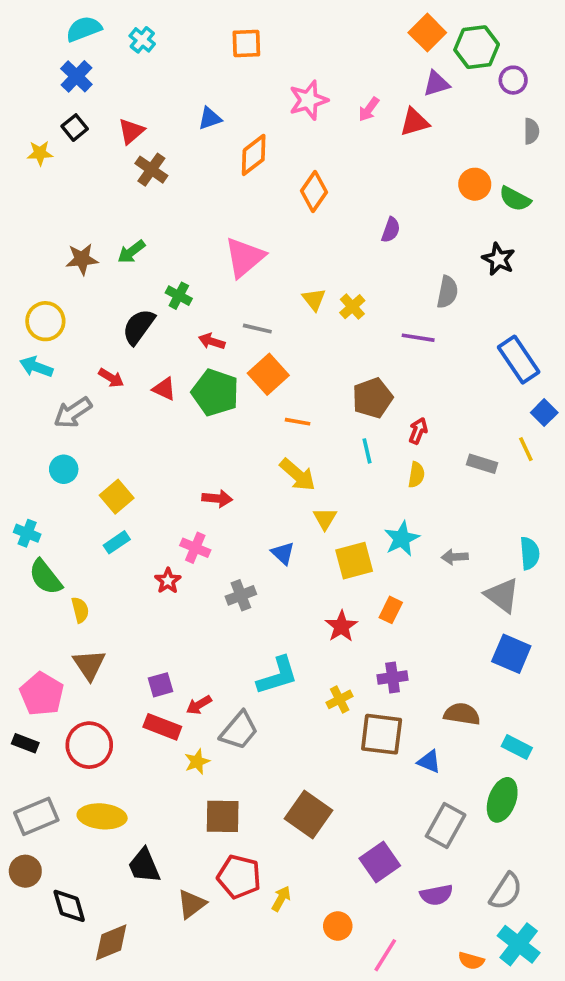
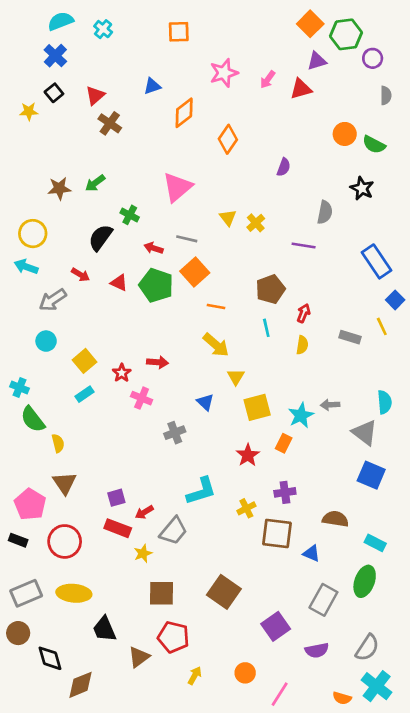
cyan star: (402, 539) -> (301, 415), moved
red star: (168, 581) -> (122, 373), moved
yellow arrow: (281, 899) -> (195, 676), moved

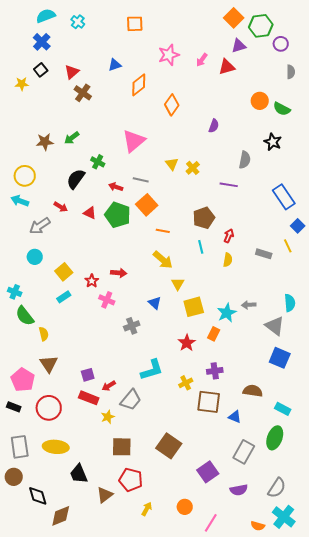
gray rectangle: (26, 593) -> (20, 447), turned -75

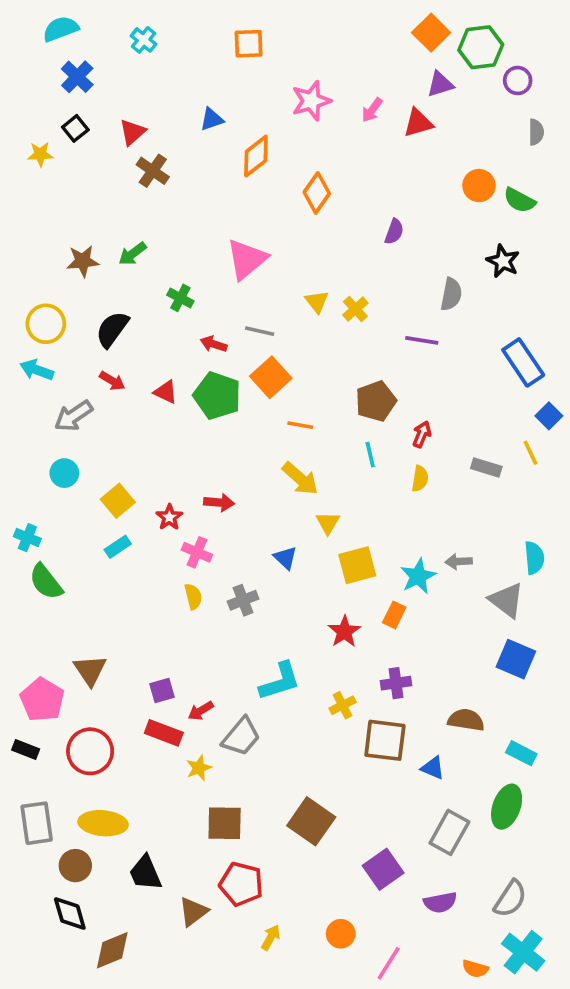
cyan semicircle: (46, 16) -> (61, 29), moved
black semicircle: (76, 179) -> (112, 329), moved
yellow semicircle: (44, 334) -> (193, 597), moved
brown circle: (14, 477) -> (75, 866), moved

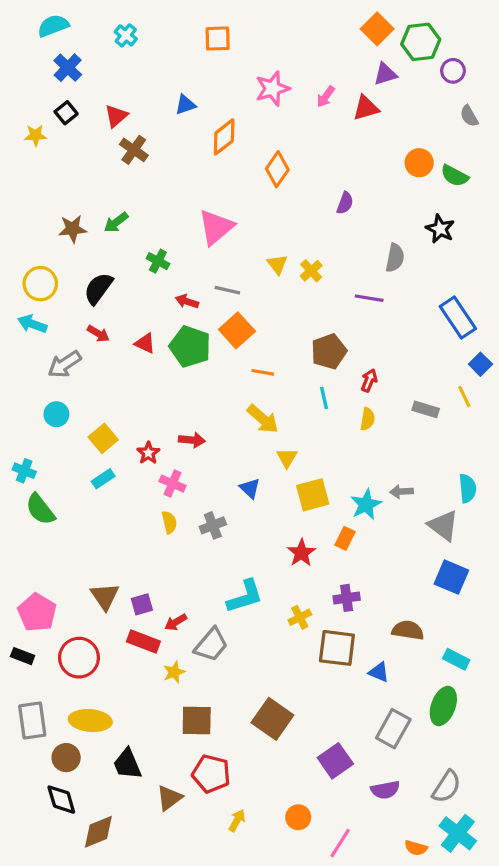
gray semicircle: (536, 132) -> (469, 116), turned 150
brown triangle: (90, 670) -> (105, 596), moved

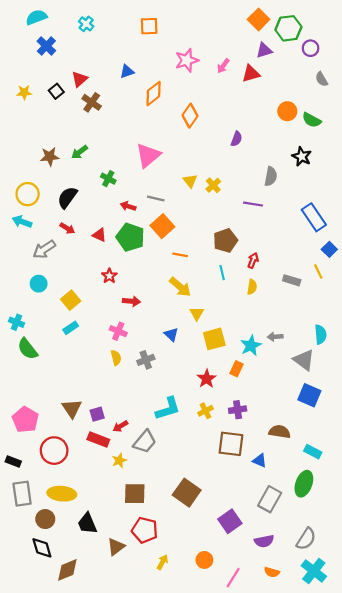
black square: (66, 113) -> (56, 91), moved
red star: (148, 453) -> (109, 276), moved
yellow cross: (300, 617) -> (206, 411), moved
black rectangle: (23, 656) -> (13, 462), moved
orange semicircle: (416, 848) -> (272, 572), moved

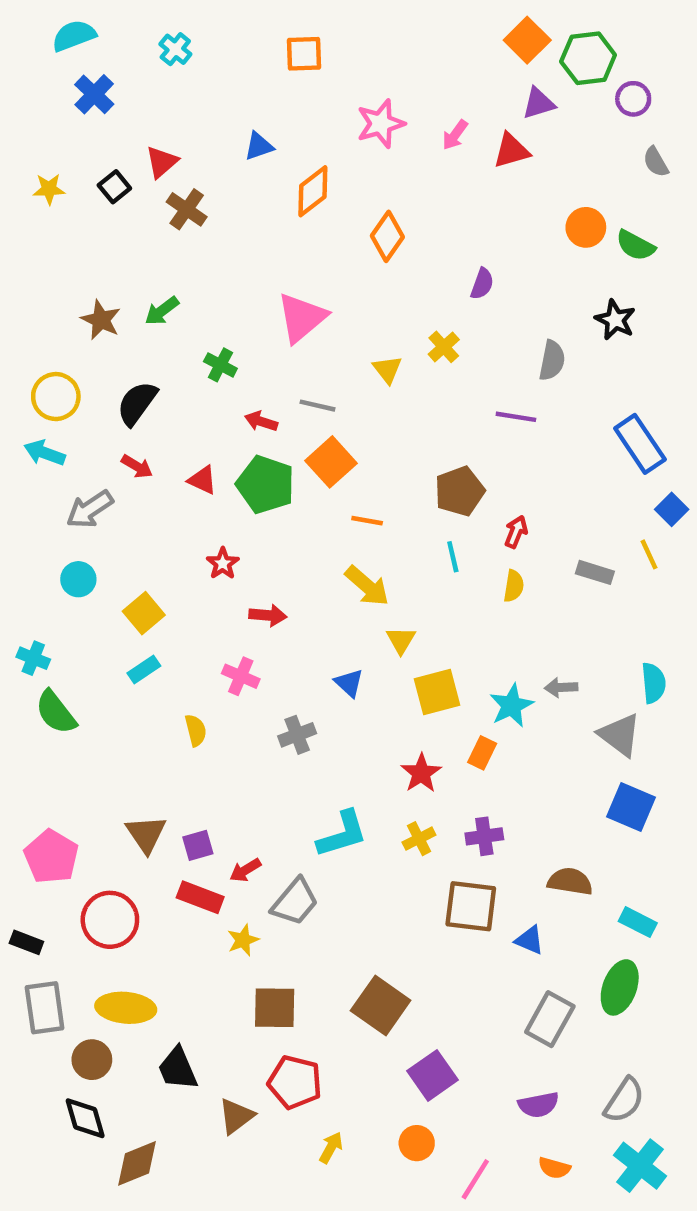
brown star: (50, 157) -> (101, 320), turned 30
yellow cross: (213, 185) -> (444, 347), moved
yellow semicircle: (116, 358) -> (196, 730), moved
purple square: (230, 521) -> (432, 1075), moved

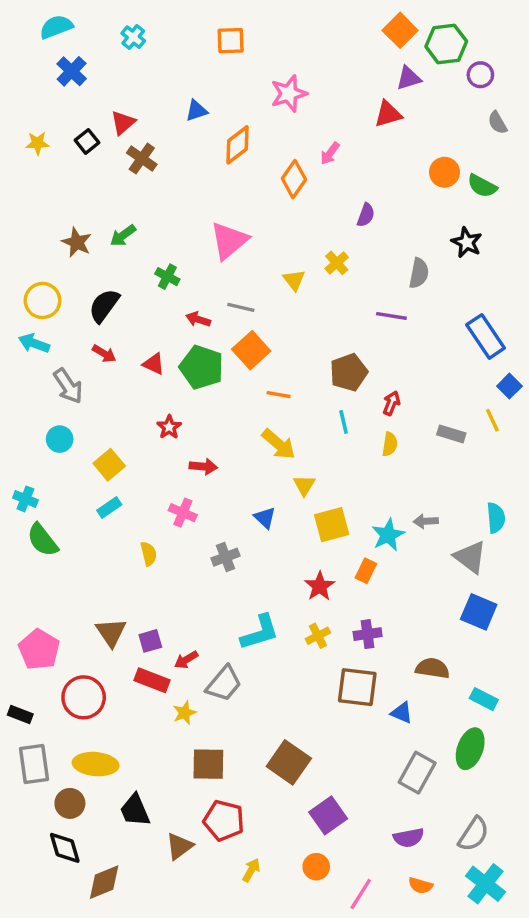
pink arrow: (455, 135) -> (330, 153), moved
gray arrow: (90, 509) -> (68, 386), turned -90

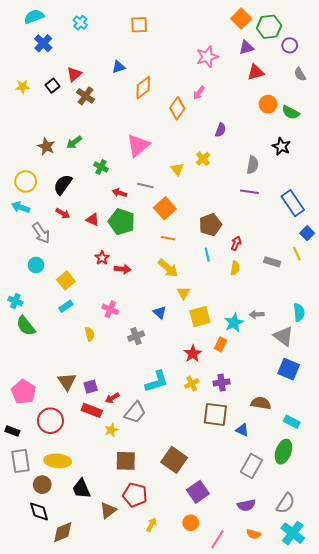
pink star: (289, 94) -> (207, 57), moved
red triangle: (388, 114) -> (256, 72), moved
purple line: (391, 316) -> (249, 192), moved
orange square: (251, 350) -> (165, 208), moved
red arrow: (203, 466) -> (123, 269), moved

